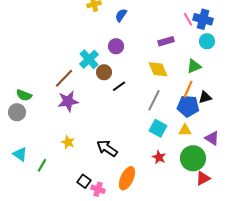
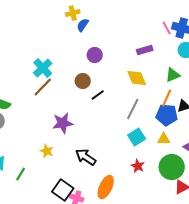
blue semicircle: (121, 15) -> (83, 25), moved
cyan cross: (89, 59) -> (43, 68), moved
purple star: (68, 101) -> (63, 123), moved
cyan square: (158, 128) -> (137, 137), turned 30
black square: (84, 181) -> (63, 190), size x1.5

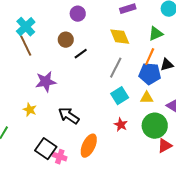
brown line: (43, 87) -> (26, 46), turned -70

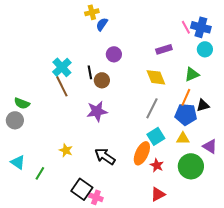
black line: (81, 54) -> (90, 72), moved, turned -64
purple star: (46, 82) -> (97, 111), moved
orange ellipse: (89, 146) -> (142, 153), moved
red triangle: (165, 146) -> (158, 194), moved

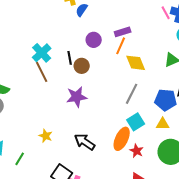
purple rectangle: (164, 49) -> (123, 32), moved
orange line: (186, 97) -> (121, 46), moved

